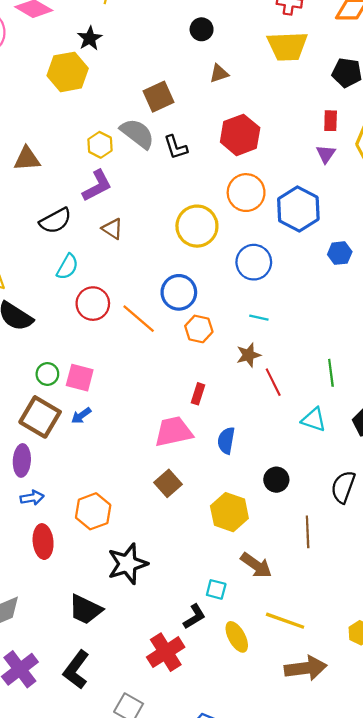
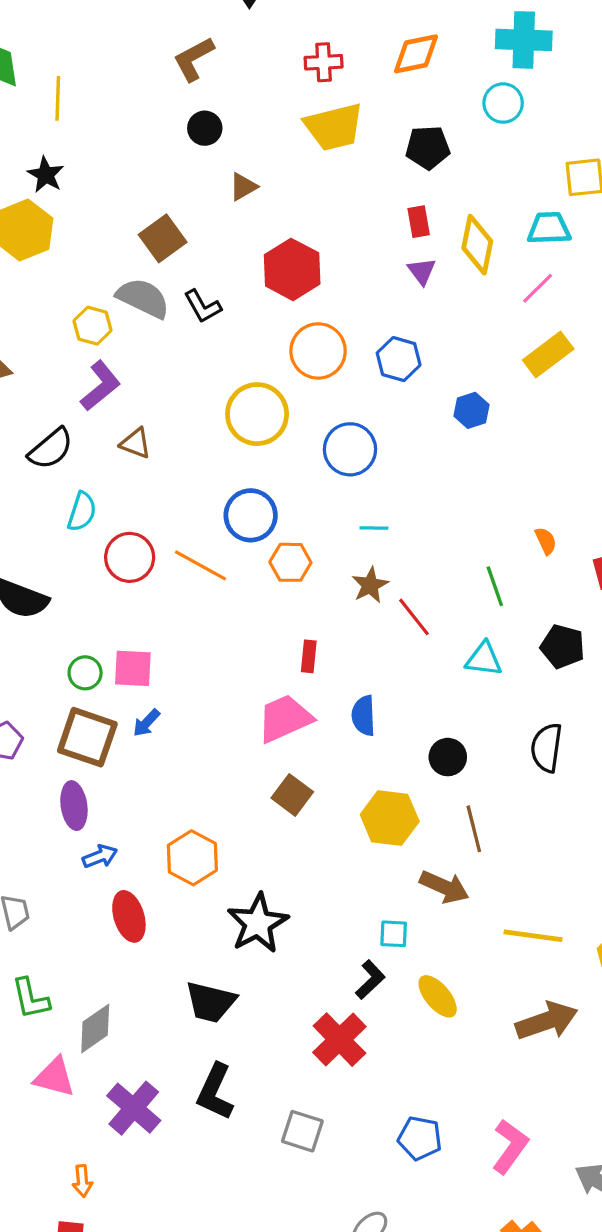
blue hexagon: (298, 209) -> (399, 359), size x0.7
brown line: (308, 532) -> (474, 829), moved
yellow line: (285, 621) -> (533, 936), moved

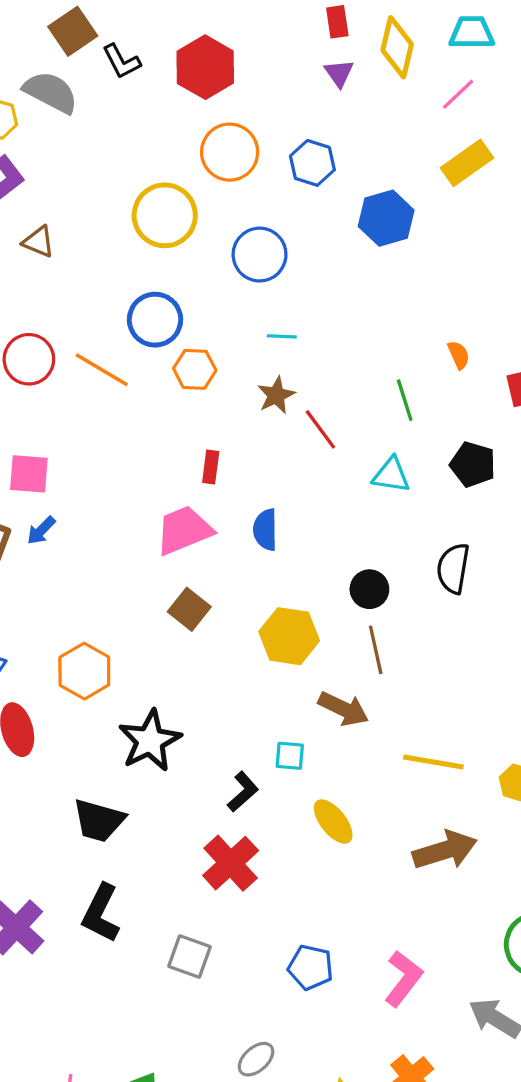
black L-shape: (203, 306) -> (121, 61), moved
blue hexagon: (471, 410) -> (386, 218), size x1.5
black circle: (448, 757) -> (369, 589), moved
black L-shape: (370, 980) -> (243, 792), moved

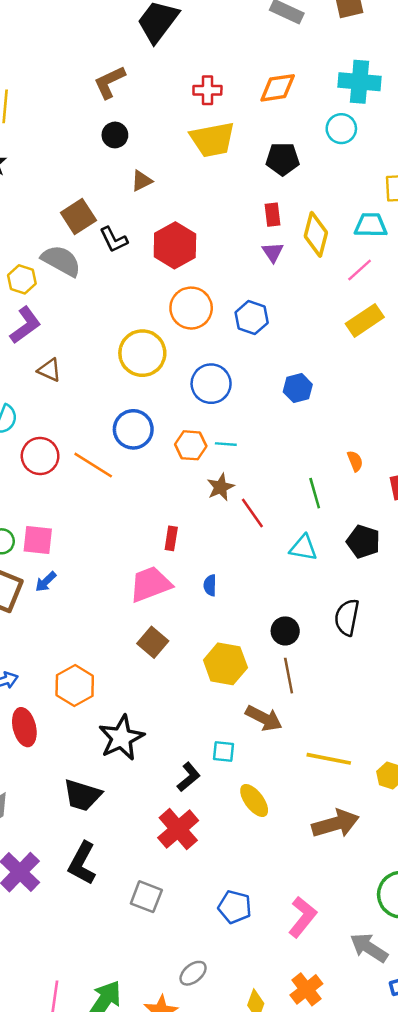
blue hexagon: (386, 218) -> (298, 388), moved, size x0.7
orange hexagon: (195, 369) -> (191, 445), moved
blue semicircle: (265, 530) -> (210, 585), size x0.7

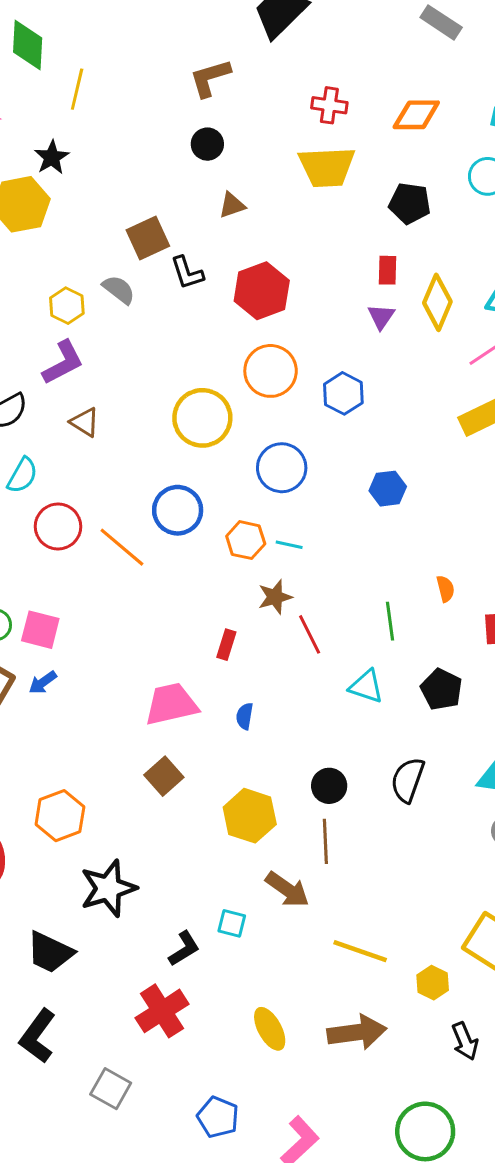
gray semicircle: (61, 261) -> (119, 290), size x0.7
red rectangle: (171, 538) -> (226, 645), moved
yellow ellipse: (254, 801) -> (270, 1029), moved

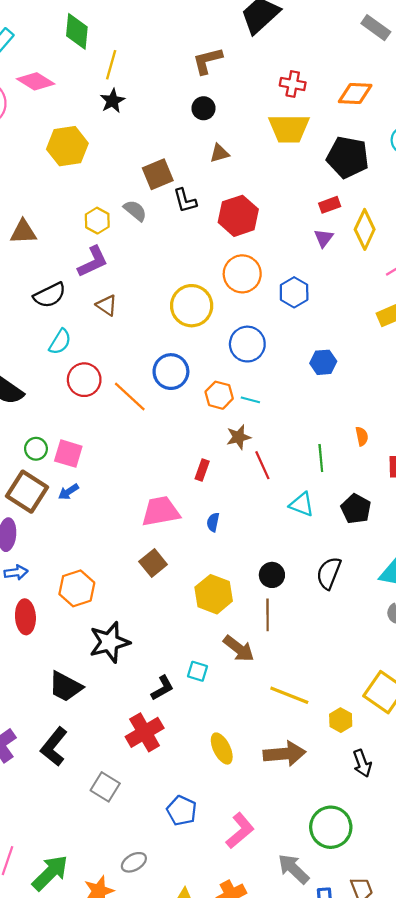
black star: (52, 157) -> (113, 101), moved
black pentagon: (410, 203) -> (348, 157), size x1.4
red rectangle: (387, 270) -> (330, 205), turned 66

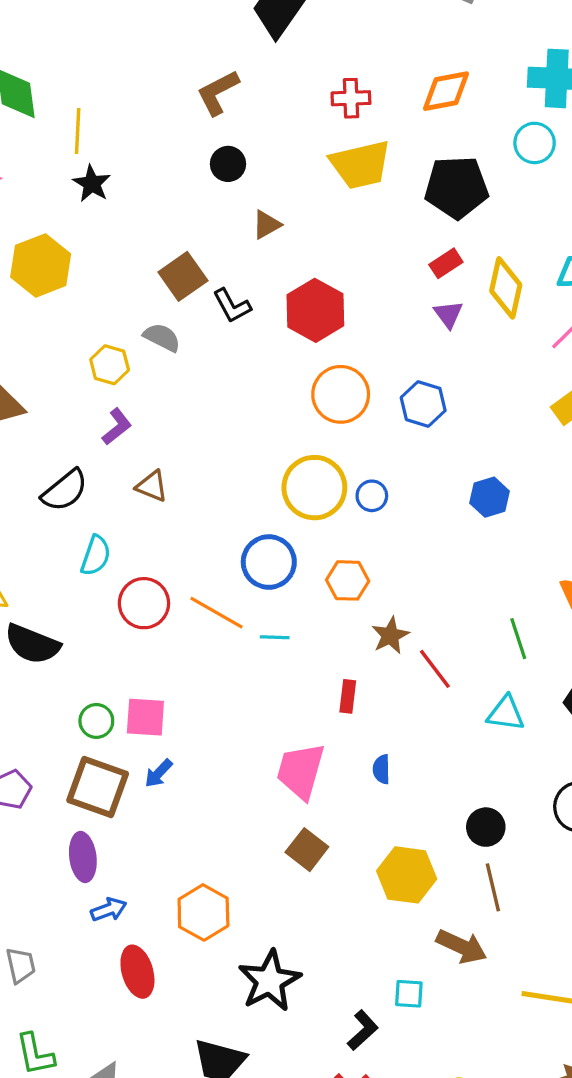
purple L-shape: (93, 262) -> (117, 427), size x0.7
yellow circle: (192, 306) -> (314, 488), moved
blue circle: (247, 344) -> (372, 496), size x0.6
cyan line: (250, 400) -> (275, 637), moved
pink trapezoid: (161, 511) -> (301, 771), turned -51

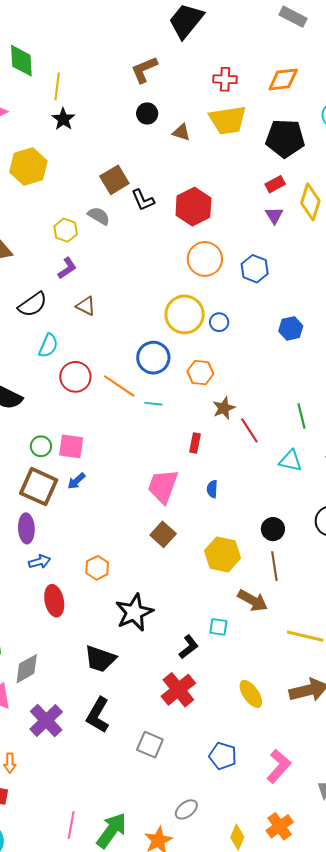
brown triangle: (267, 225) -> (181, 132), moved, turned 42
orange hexagon: (203, 912) -> (97, 568), size x0.7

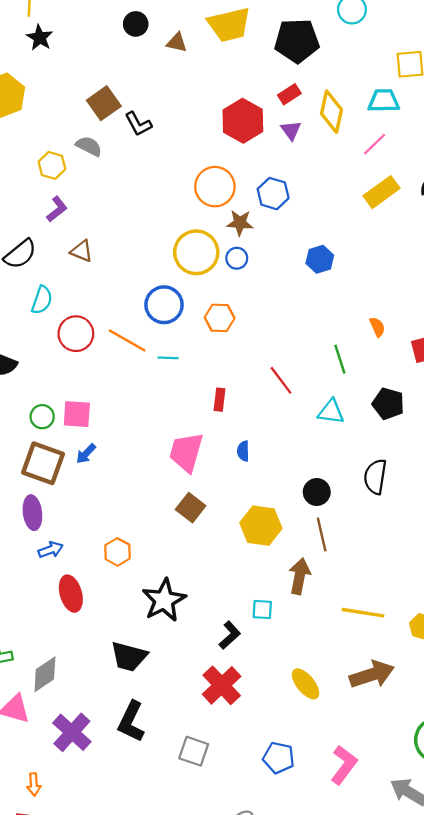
red hexagon: (193, 207) -> (243, 121), moved
brown star: (224, 408) -> (240, 223), moved, turned 30
brown arrow: (253, 601) -> (300, 576), turned -104

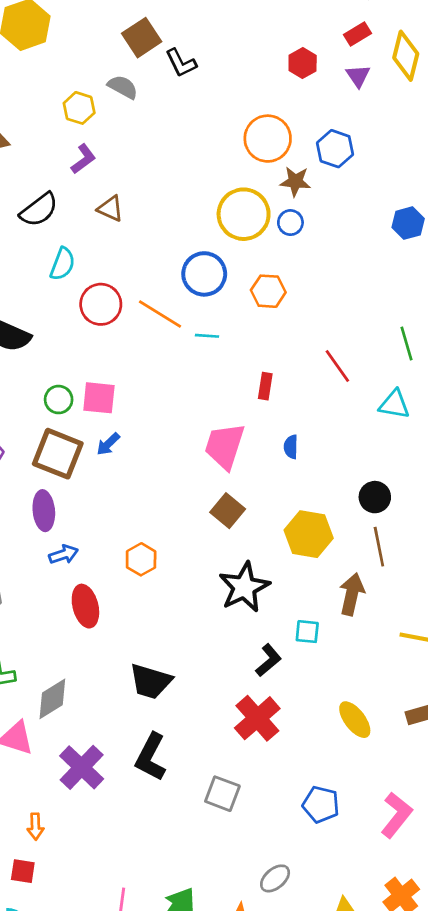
red hexagon: (243, 121) -> (303, 63), size x0.6
blue hexagon: (320, 259) -> (408, 223), moved
black star: (164, 600) -> (244, 587), moved

